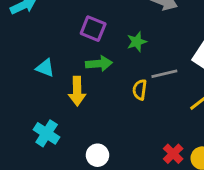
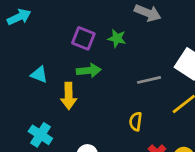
green star: (137, 42) -> (117, 38), moved, turned 30
yellow semicircle: (140, 90) -> (136, 121), moved

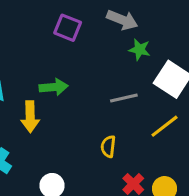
purple square: (83, 38) -> (68, 28), moved
green star: (117, 38) -> (140, 50), moved

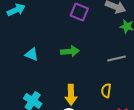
yellow arrow: (30, 117) -> (71, 95), moved

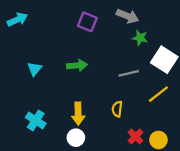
cyan triangle: (32, 54) -> (35, 69), turned 48

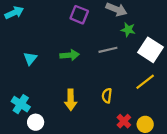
gray line: (129, 73) -> (108, 50), moved
cyan cross: (36, 120) -> (21, 104), moved
white circle: (76, 138) -> (36, 122), moved

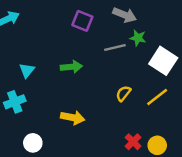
gray line: (108, 50) -> (115, 47), moved
yellow semicircle: (107, 96) -> (123, 93), moved, turned 32
yellow arrow: (71, 100) -> (73, 118), turned -78
cyan cross: (21, 104) -> (15, 102), moved, turned 36

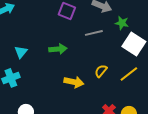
green star: (138, 38) -> (122, 23), moved
yellow arrow: (73, 118) -> (74, 82), moved

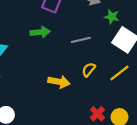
gray line: (94, 33) -> (81, 40), moved
green arrow: (58, 49) -> (40, 32), moved

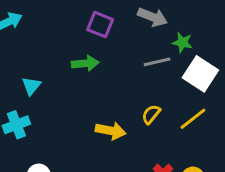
gray line: (81, 40) -> (157, 62), moved

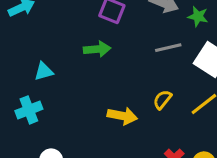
green star: (182, 42) -> (198, 16), moved
cyan triangle: (31, 86) -> (44, 71), turned 36

